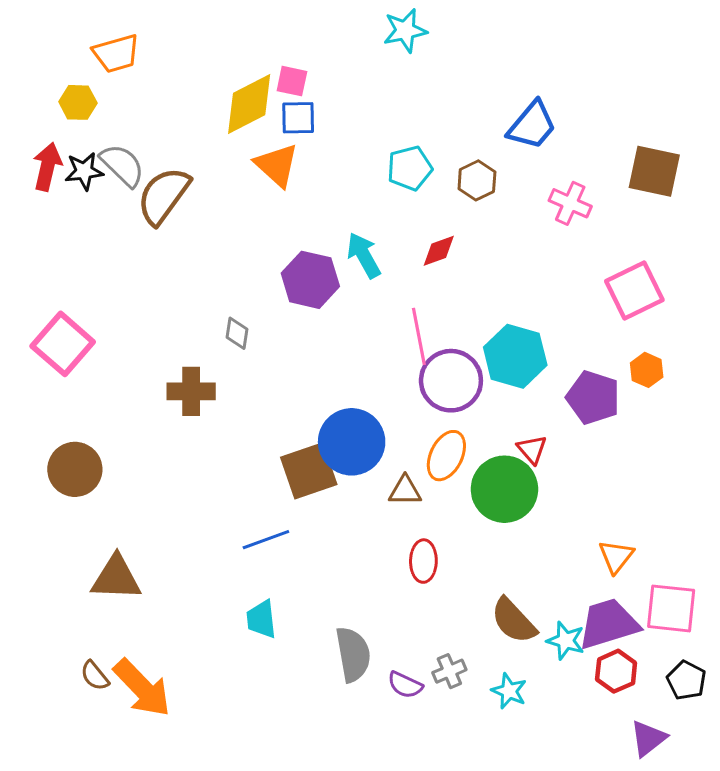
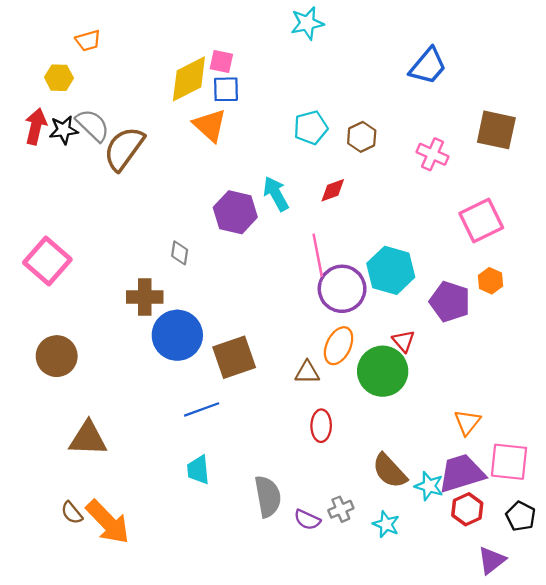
orange trapezoid: (116, 54) -> (88, 41), size x0.7
blue trapezoid: (532, 125) -> (428, 66), moved
blue circle: (352, 442) -> (177, 335), moved

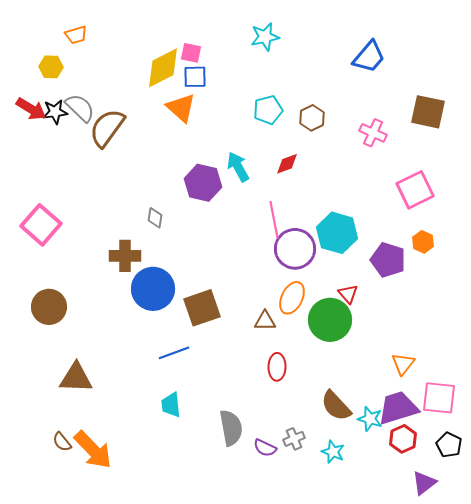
cyan star: (307, 23) -> (265, 37), moved
red arrow: (36, 126) -> (31, 109), turned 108

